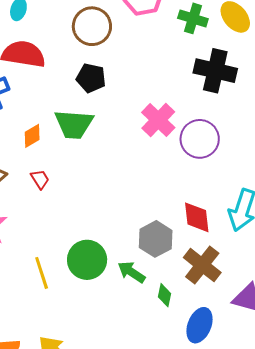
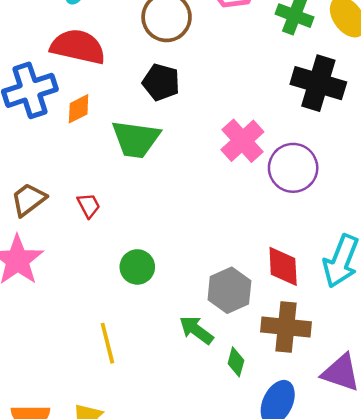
orange diamond: (32, 136) -> (79, 109), moved
green circle: (87, 260) -> (137, 267), moved, size x0.7
brown cross: (202, 265) -> (286, 327), turned -36
yellow line: (42, 273) -> (107, 343), moved

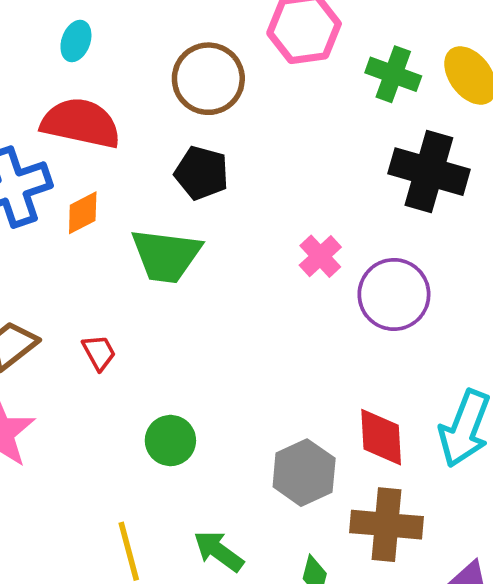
pink cross: (242, 141) -> (320, 256), size x0.7
green arrow: (196, 330) -> (219, 551), moved

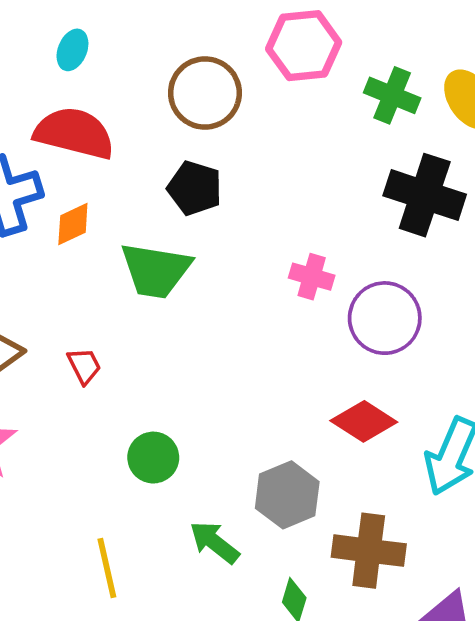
pink cross: (320, 256) -> (312, 277), turned -33
red diamond: (381, 437) -> (364, 421), moved, turned -56
green arrow: (219, 551) -> (214, 542), moved

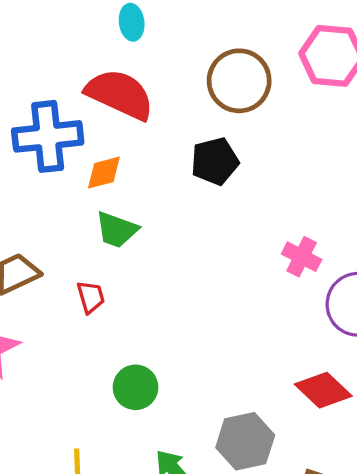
cyan ellipse: (72, 50) -> (132, 22), turned -40
black pentagon: (195, 188) -> (215, 161), turned 30
green trapezoid: (156, 270) -> (117, 230), moved, size x0.7

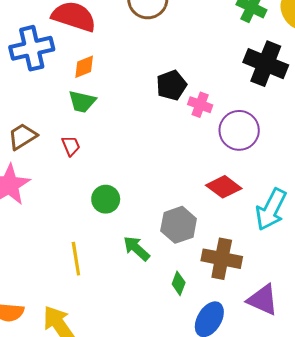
black pentagon: (215, 161) -> (171, 85), moved
orange diamond: (104, 173) -> (84, 67), moved

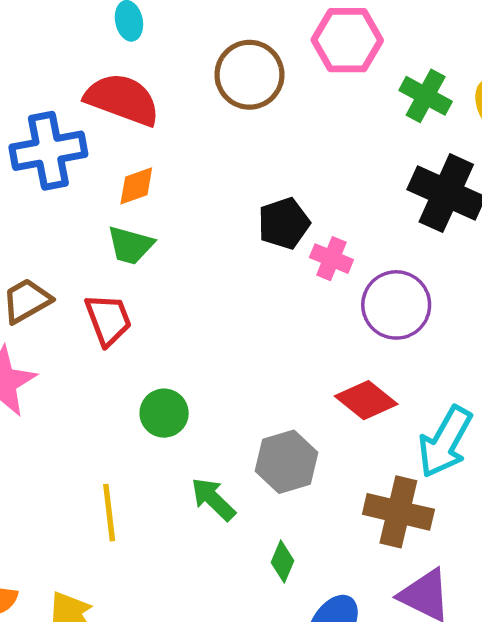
red trapezoid: (71, 146) -> (108, 320), size x1.5
brown cross: (222, 259) -> (398, 512), moved

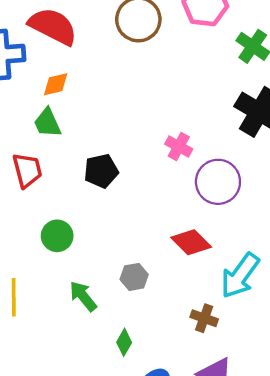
black pentagon: (284, 223) -> (101, 171), moved
green trapezoid: (130, 245) -> (47, 123), turned 44
gray hexagon: (287, 462) -> (134, 277), size x0.7
brown cross: (398, 512) -> (204, 318), size x0.6

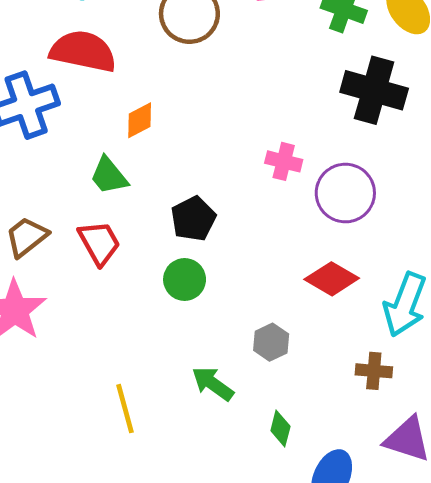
orange diamond: (56, 84) -> (140, 120), moved
green circle: (57, 236) -> (185, 279), moved

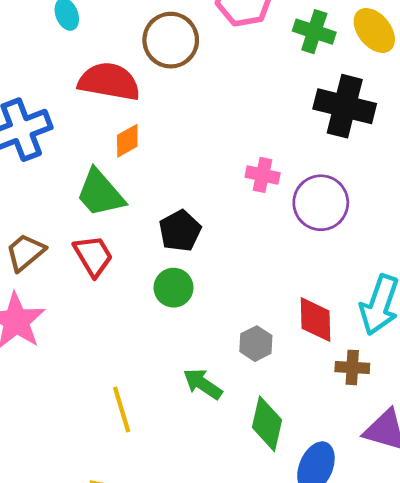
red semicircle: (83, 51) -> (109, 82), moved
green trapezoid: (109, 176) -> (100, 193), size x1.4
red diamond: (332, 279) -> (316, 320), moved, turned 60
green diamond: (280, 429) -> (267, 424), size x1.6

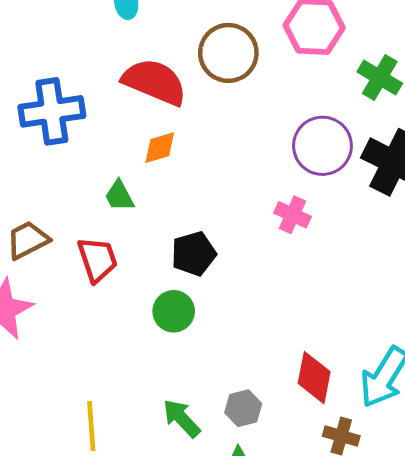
green trapezoid: (100, 193) -> (119, 196), size x0.6
purple circle: (321, 203) -> (322, 146), moved
gray hexagon: (256, 344) -> (243, 408), moved

